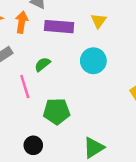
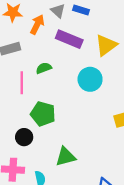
yellow triangle: (99, 21) -> (106, 45), size x1.5
black circle: (33, 145) -> (24, 137), moved

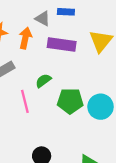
cyan circle: (90, 79) -> (101, 107), moved
green pentagon: (43, 114) -> (70, 101), moved

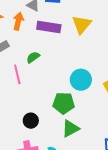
green pentagon: (70, 101) -> (64, 103), moved

